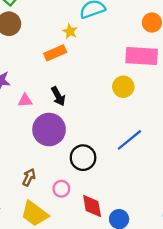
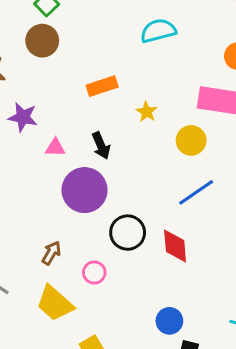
yellow star: (70, 31) -> (147, 112), moved
blue line: (129, 140) -> (196, 192), moved
red diamond: (92, 206) -> (175, 246), moved

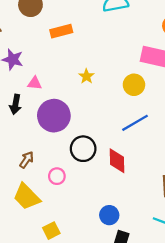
orange rectangle: (102, 86) -> (61, 31), moved
yellow star: (147, 112) -> (86, 76), moved
black arrow: (101, 146) -> (15, 104), moved, turned 30

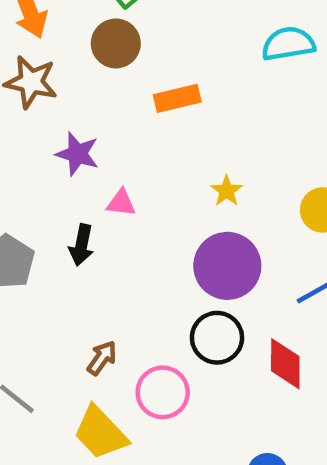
purple circle: (54, 116) -> (227, 266), moved
pink circle: (57, 176) -> (163, 392), size x1.5

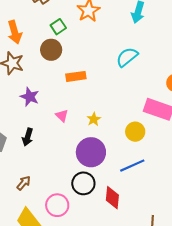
cyan semicircle: (288, 44) -> (127, 57), turned -35
pink triangle: (121, 203) -> (62, 116), moved, turned 32
brown arrow: (102, 358) -> (24, 183), moved

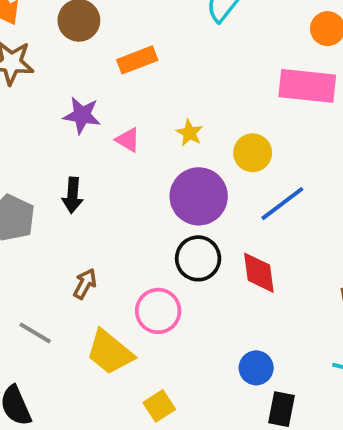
purple star: (30, 97) -> (82, 115), moved
yellow circle: (135, 132) -> (253, 153), moved

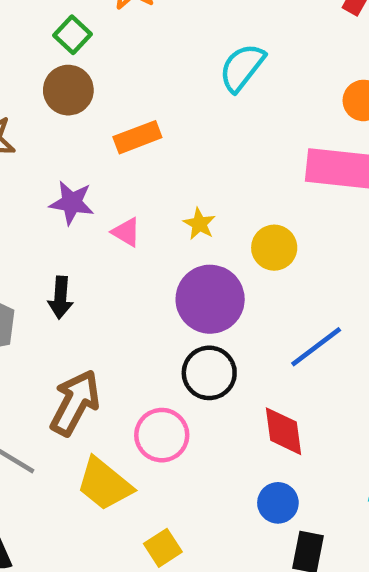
blue line: (282, 204) -> (316, 347), moved
red diamond: (259, 273) -> (284, 431), moved
brown arrow: (85, 284) -> (75, 403), size x1.8

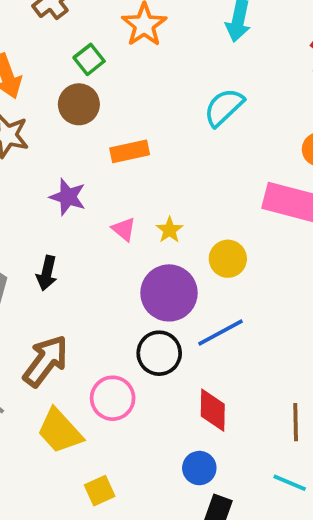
pink triangle: (126, 232) -> (124, 229), moved
blue line: (316, 347) -> (220, 333), moved

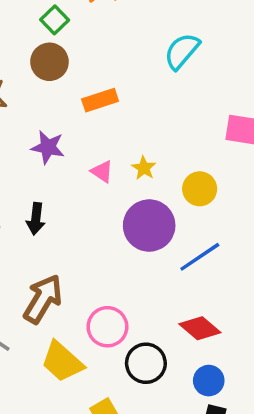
black circle: (159, 353) -> (146, 363), moved
red diamond: (213, 410) -> (200, 328), turned -45
blue circle: (199, 468) -> (209, 381), moved

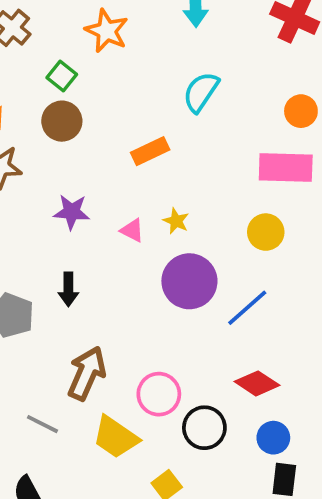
orange rectangle: (100, 100) -> (150, 151), moved
yellow circle: (200, 189) -> (266, 232), moved

